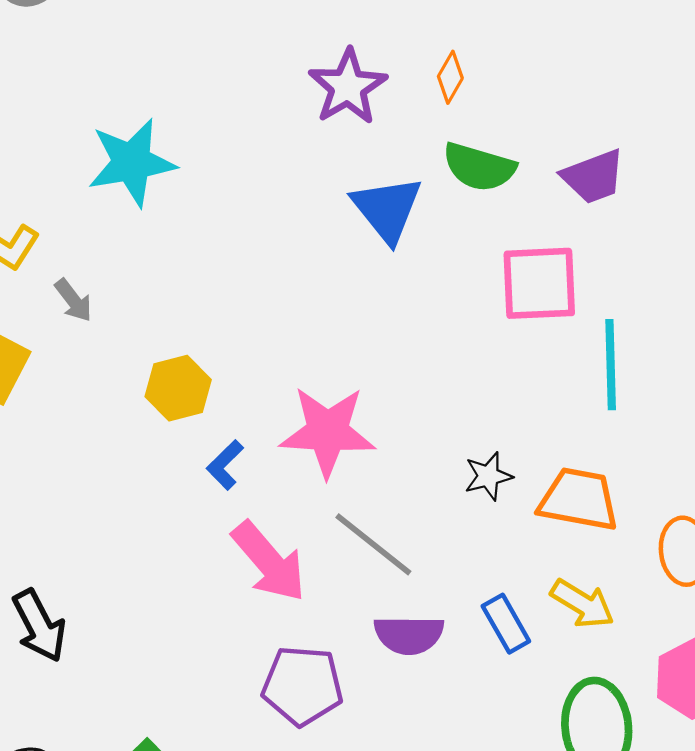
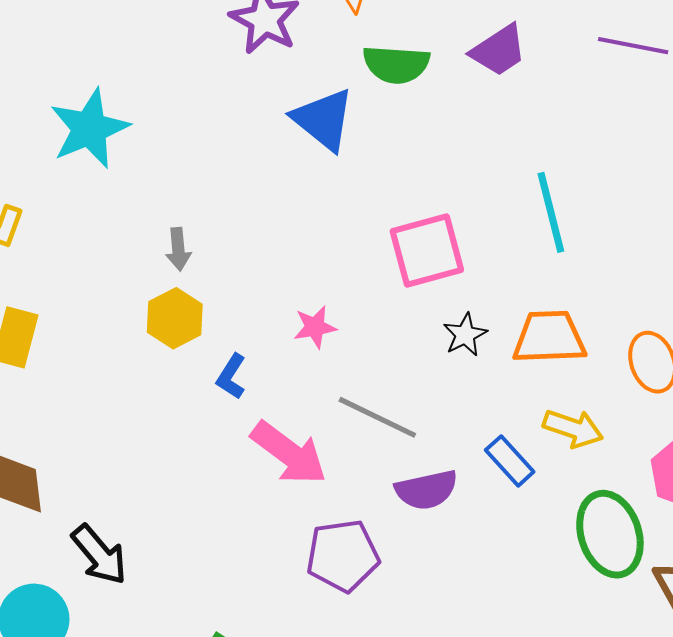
pink square: (539, 283) -> (427, 251), moved
gray arrow: (73, 300) -> (178, 249), moved, turned 45
pink star: (328, 432) -> (315, 327), size x0.5

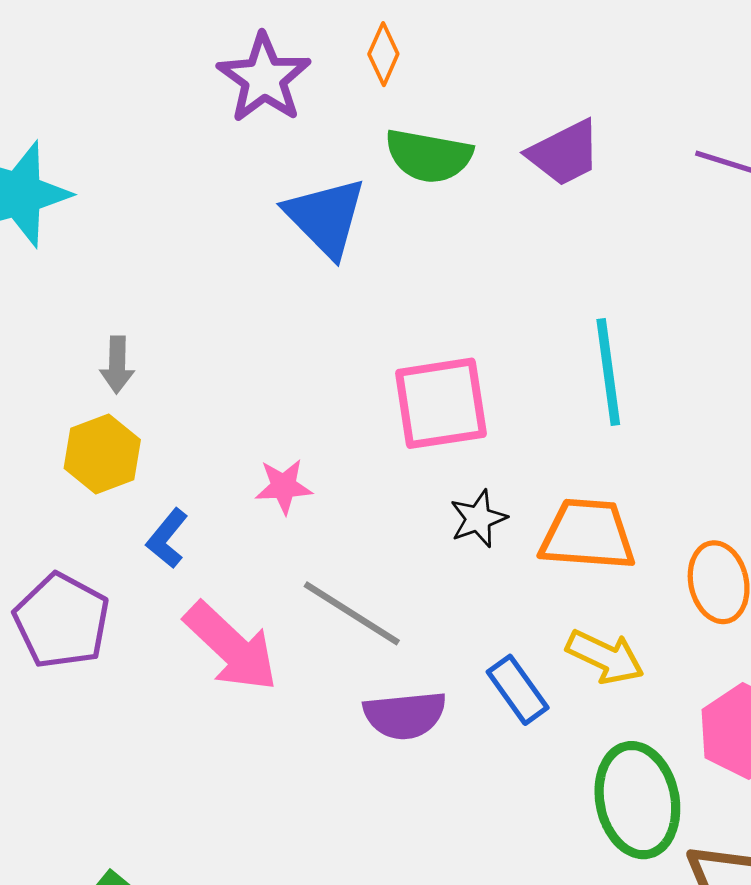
purple pentagon: (343, 556) -> (62, 621), moved, turned 30

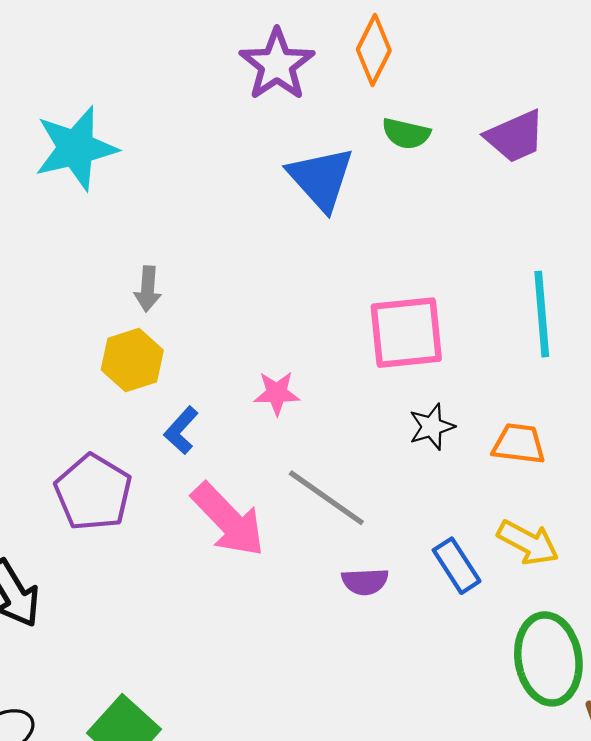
orange diamond: (383, 54) -> (374, 50), size x1.4
green semicircle: (429, 156) -> (406, 134), size x0.7
orange trapezoid: (588, 535) -> (519, 444), size x0.7
purple semicircle: (405, 715) -> (365, 582), size x0.7

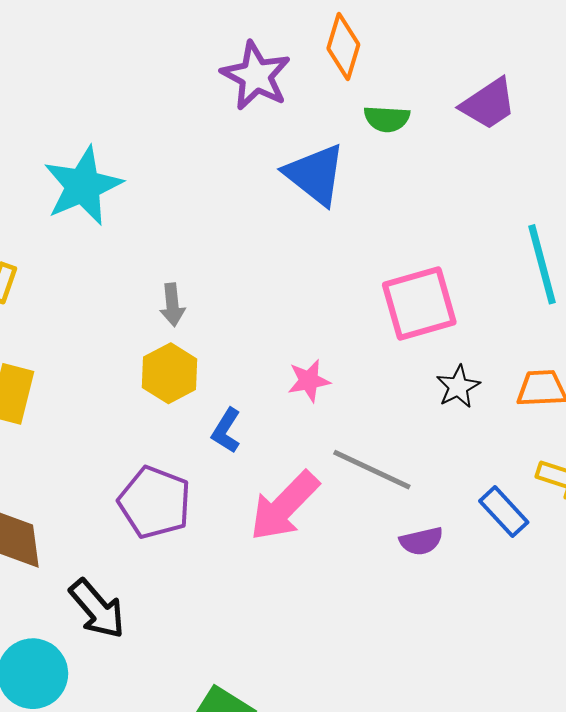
pink arrow: (228, 520) -> (284, 506), turned 98

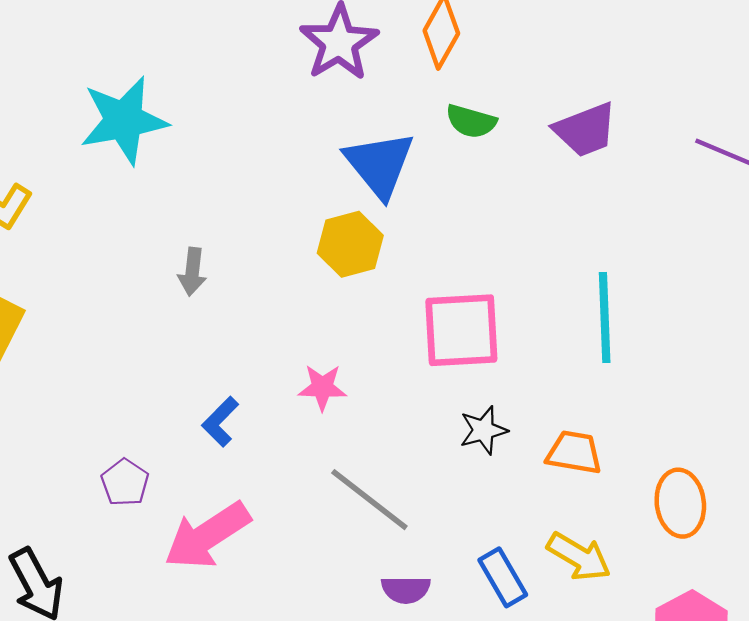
yellow hexagon: (170, 373) -> (350, 244), moved
purple pentagon: (155, 502) -> (125, 482), size x0.6
pink arrow: (284, 506) -> (207, 536), moved

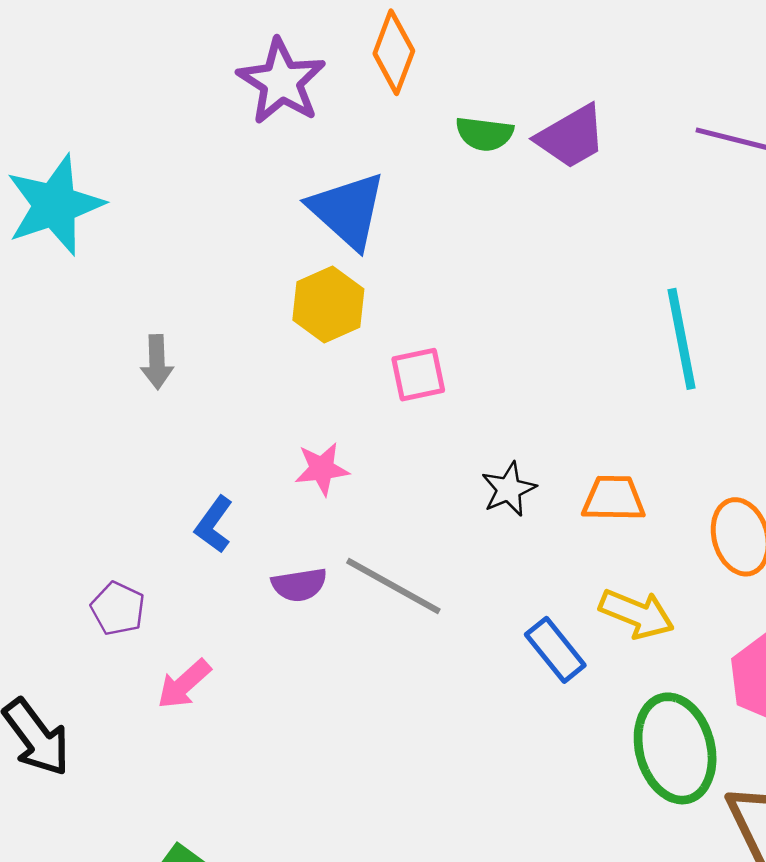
green semicircle: (471, 121) -> (484, 134), moved
cyan line: (605, 317) -> (681, 339), moved
pink square: (461, 330) -> (418, 375), moved, size x0.6
pink arrow: (207, 536) -> (184, 684), moved, size x0.6
purple semicircle: (406, 589) -> (299, 585), moved

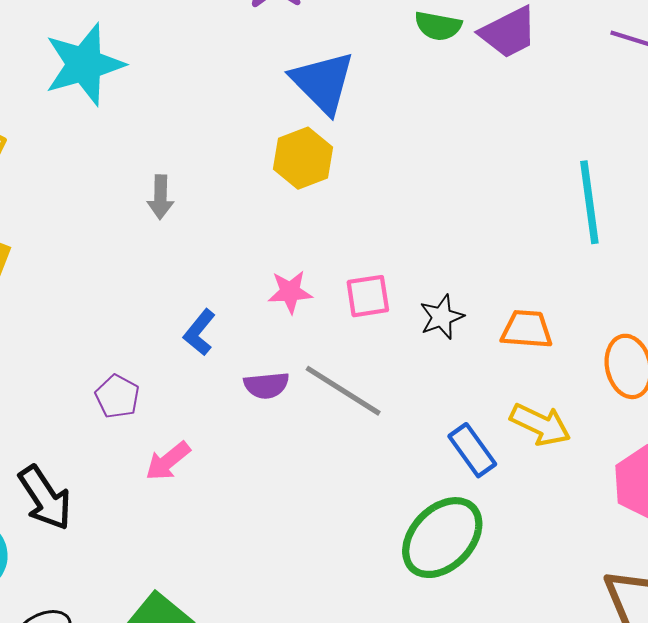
pink square: (418, 375) -> (368, 296), moved
green ellipse: (675, 748) -> (442, 538), moved, turned 56

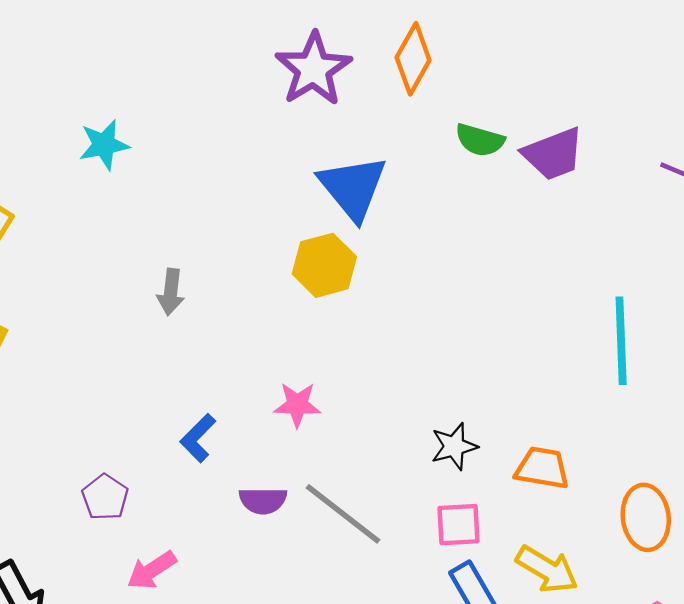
cyan star: (84, 64) -> (104, 145), size x0.6
pink square: (368, 296) -> (458, 525), moved

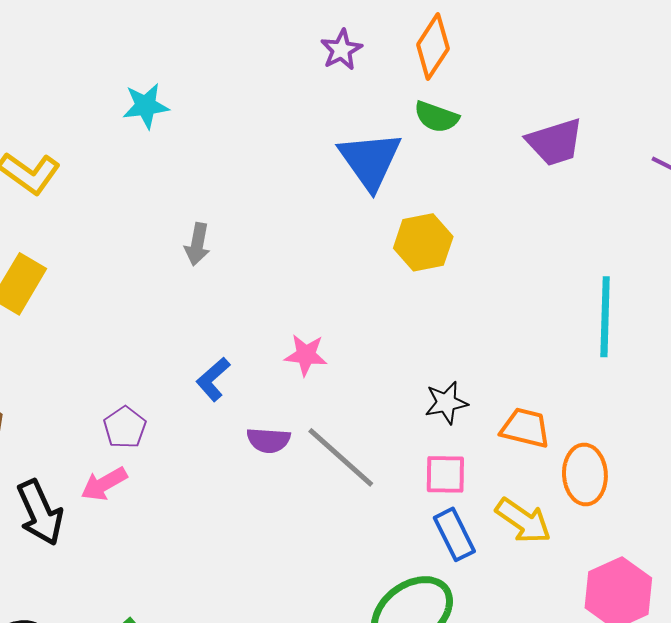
purple star: (313, 69) -> (341, 50), size x0.6
green semicircle: (480, 140) -> (436, 117), moved
yellow hexagon: (324, 265) -> (423, 242), moved
orange ellipse: (646, 517) -> (585, 475), moved
pink arrow: (152, 570) -> (104, 484), moved

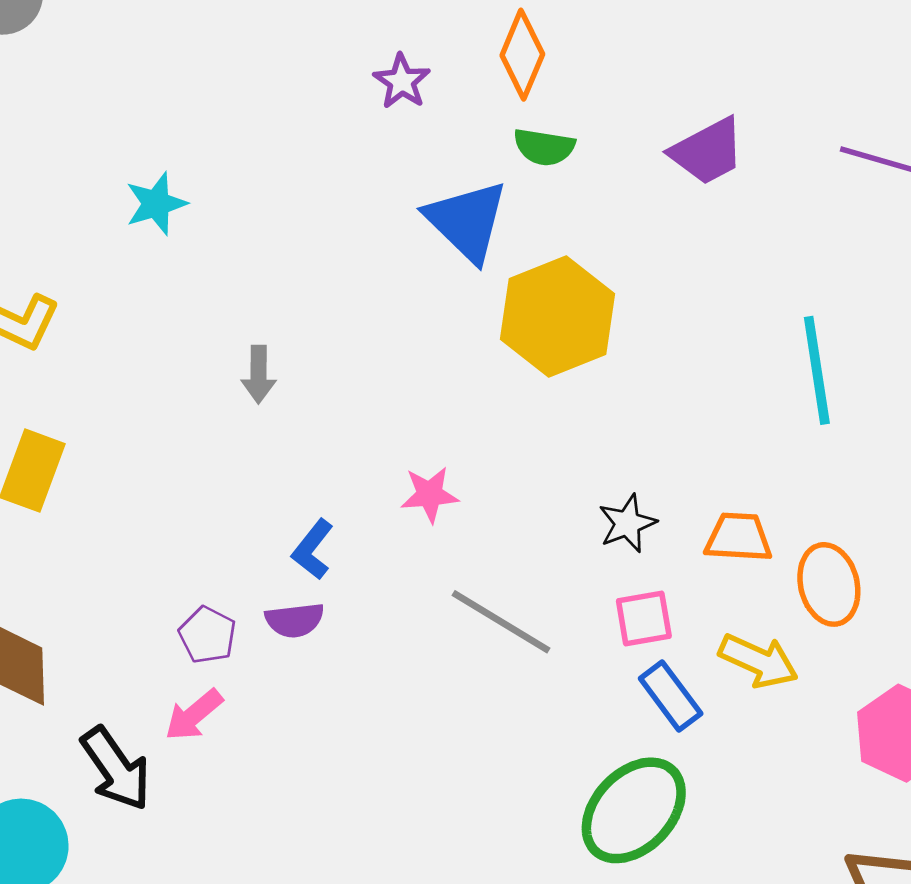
yellow hexagon: (423, 242) -> (557, 317), size x1.5
purple semicircle: (268, 440) -> (295, 620), moved

